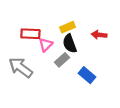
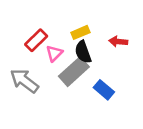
red rectangle: (30, 34) -> (36, 40), turned -48
gray rectangle: (62, 60) -> (74, 72), size x1.6

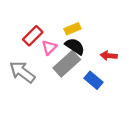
red arrow: (118, 42) -> (109, 56), moved
black semicircle: (83, 52) -> (75, 46), turned 144

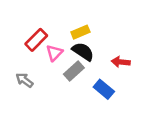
gray rectangle: (67, 64) -> (74, 71), size x0.7
gray arrow: (22, 72) -> (25, 80), size x0.6

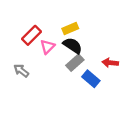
red arrow: (121, 62) -> (110, 63), moved
gray rectangle: (74, 71) -> (75, 63), moved

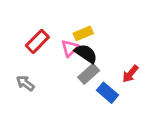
pink triangle: (47, 47) -> (70, 48), moved
red arrow: (110, 63) -> (130, 74), turned -56

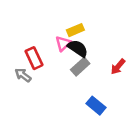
red rectangle: (37, 41) -> (34, 58), moved, turned -70
blue rectangle: (108, 93) -> (96, 106), moved

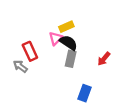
gray rectangle: (80, 67) -> (71, 59), turned -35
blue rectangle: (96, 106) -> (85, 93), turned 70

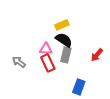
pink triangle: (56, 38) -> (46, 49), moved, turned 48
red rectangle: (30, 51) -> (48, 63), moved

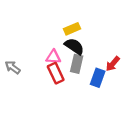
gray arrow: (19, 62) -> (13, 67), moved
blue rectangle: (79, 87) -> (98, 78), moved

